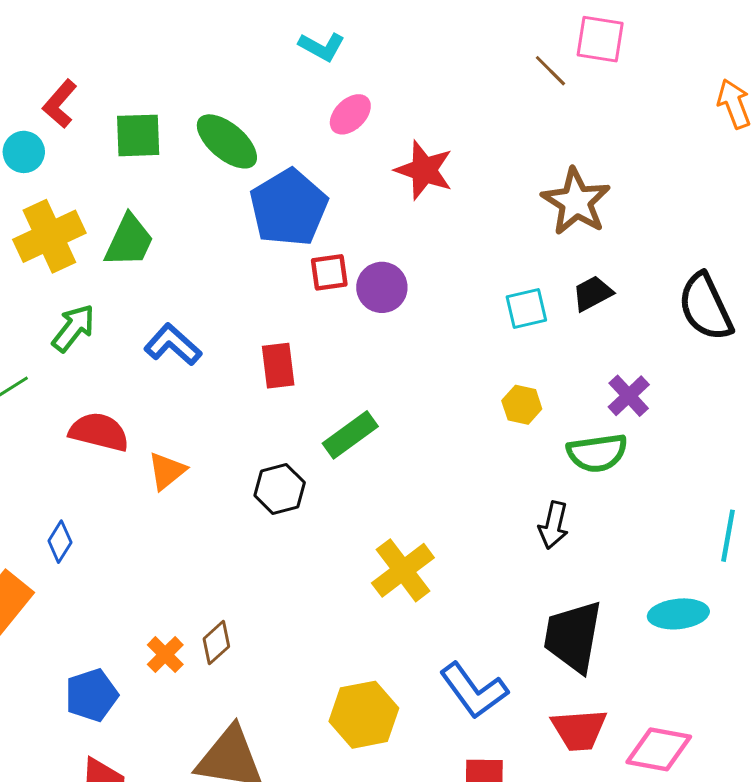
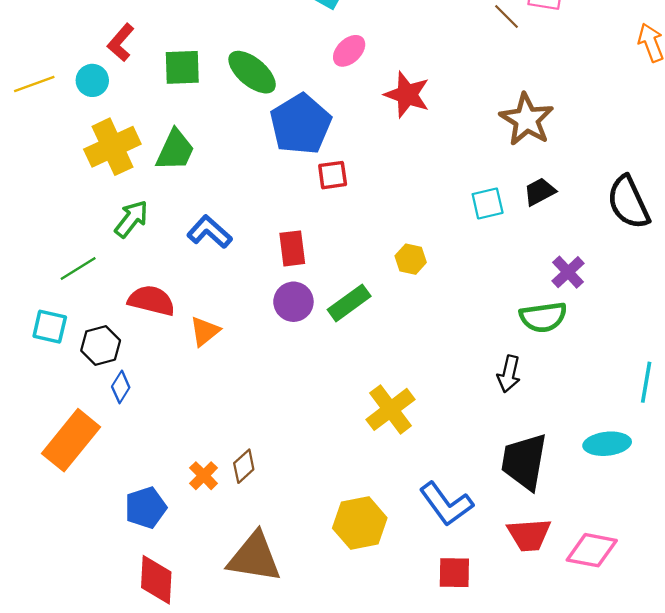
purple circle: (382, 287) -> (293, 302), moved
yellow hexagon: (522, 405) -> (411, 259), moved
black hexagon: (280, 489) -> (101, 346), moved

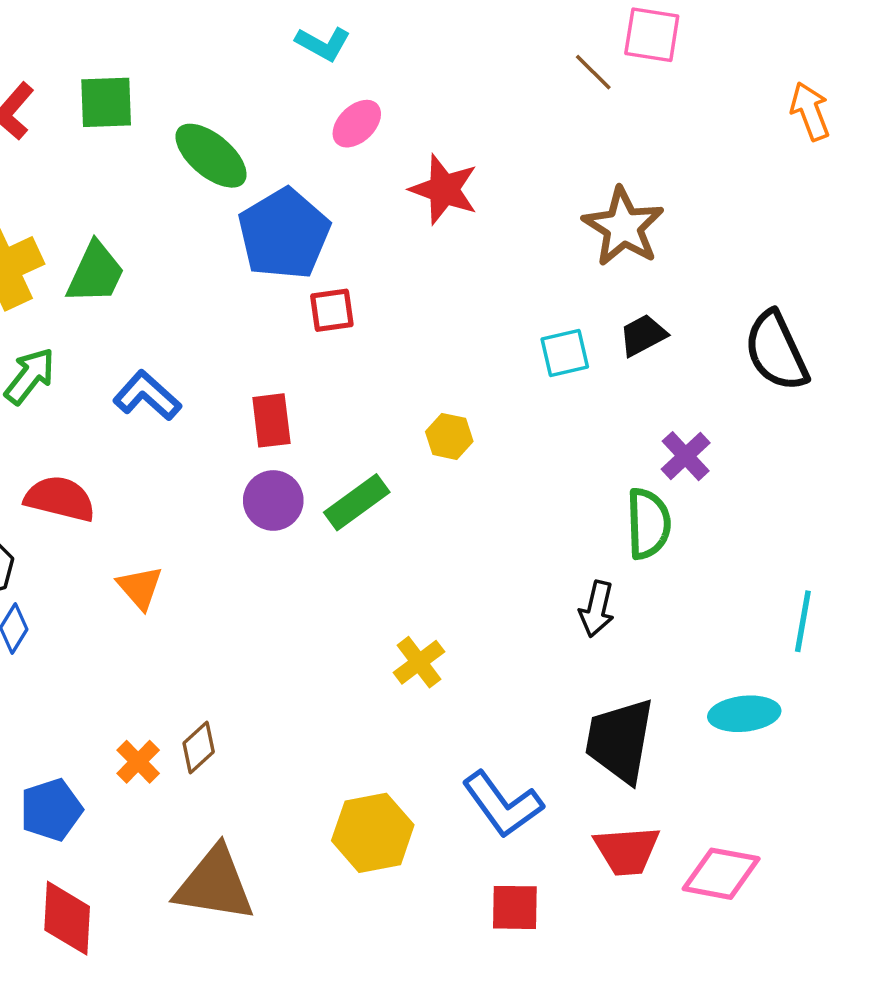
green square: (182, 67) -> (106, 102), moved
green semicircle: (543, 317) -> (648, 524), turned -84
orange triangle: (205, 331) -> (140, 588), moved, turned -32
yellow cross: (391, 409) -> (419, 662), size x0.7

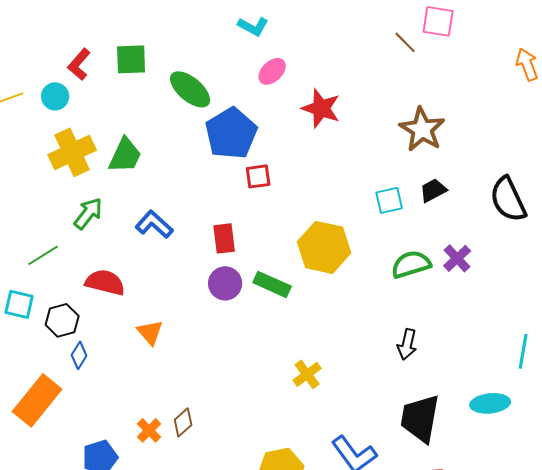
yellow hexagon: (449, 436) -> (324, 247), size x2.0
green rectangle: (357, 502) -> (272, 284), turned 60
green semicircle: (648, 524) -> (411, 264), moved, turned -105

